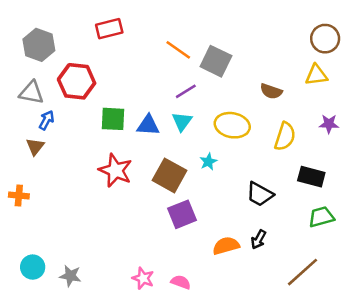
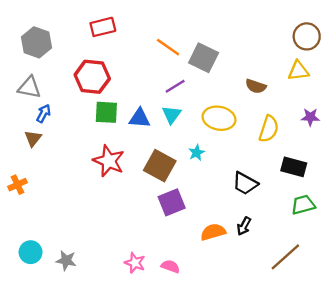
red hexagon: (77, 81) -> (92, 77), moved
orange cross: (19, 195) -> (17, 185), turned -30

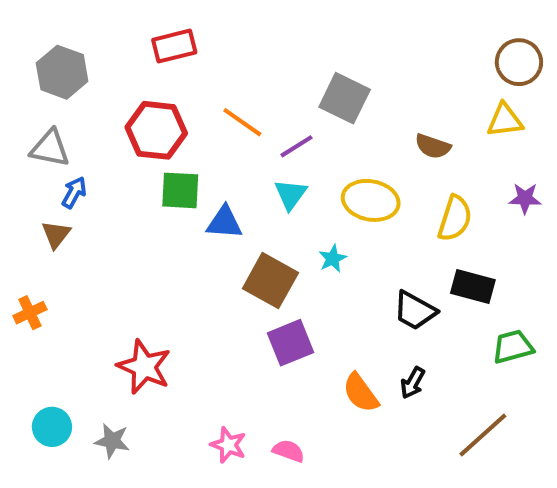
orange line: (168, 47) -> (242, 122), moved
blue triangle: (140, 118) -> (224, 222), moved
red star: (109, 161) -> (144, 367), moved
black rectangle: (294, 167) -> (473, 287), moved
orange semicircle: (213, 232) -> (361, 393), turned -110

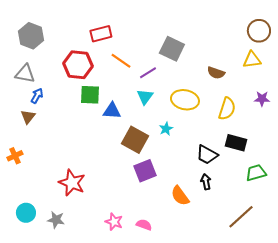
red rectangle: (174, 46) -> (101, 34), moved
black arrow: (413, 383) -> (206, 182), moved, turned 140

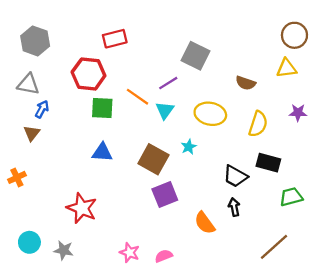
orange line: (121, 61) -> (138, 97), moved
blue triangle: (112, 111) -> (102, 152), moved
pink semicircle: (144, 225) -> (164, 256), turned -42

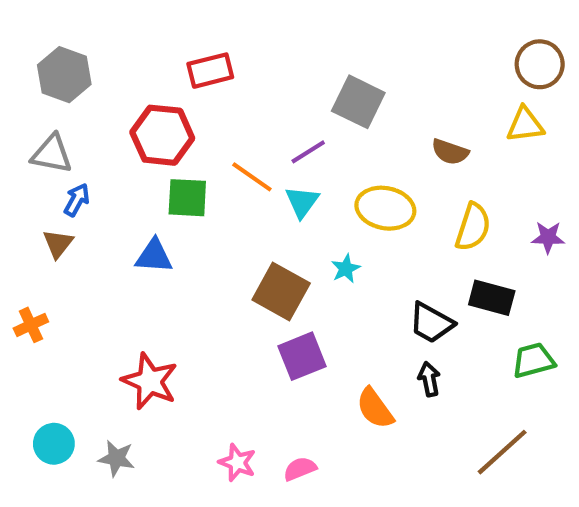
purple star: (298, 113) -> (548, 237), moved
blue triangle: (102, 152) -> (154, 256), moved

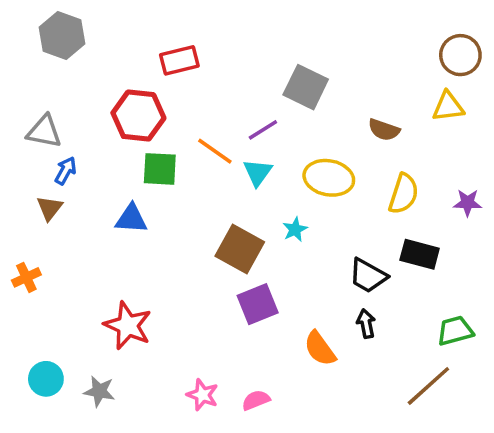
gray hexagon: (64, 75) -> (62, 35), moved
green trapezoid: (533, 360) -> (455, 331), moved

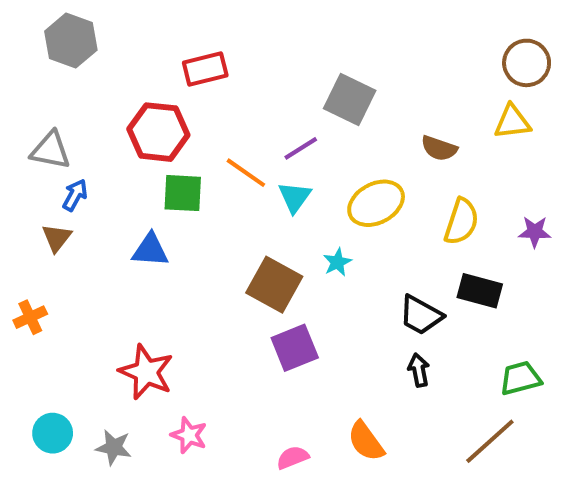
yellow ellipse: (329, 178) -> (376, 203), turned -39
orange semicircle: (320, 349) -> (366, 441), moved
pink star: (202, 395) -> (189, 435), moved

